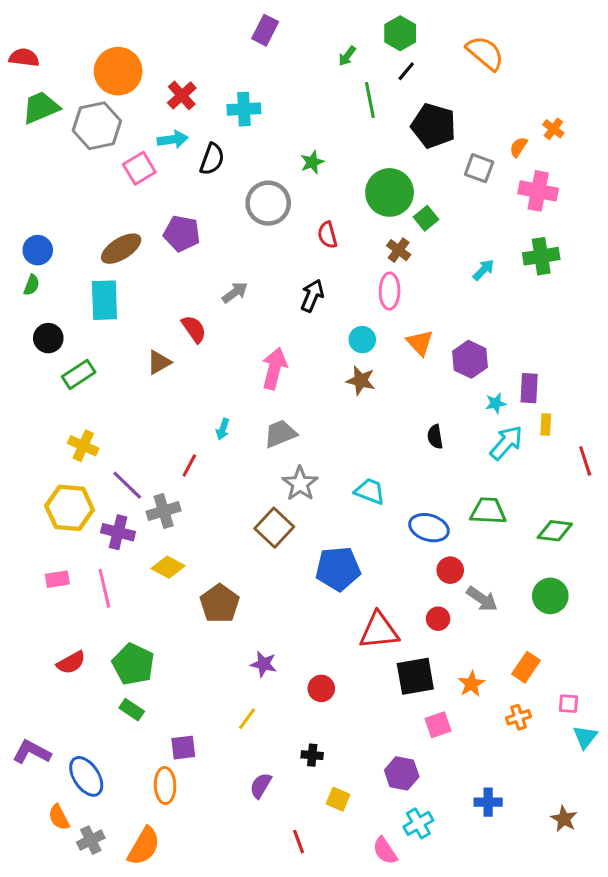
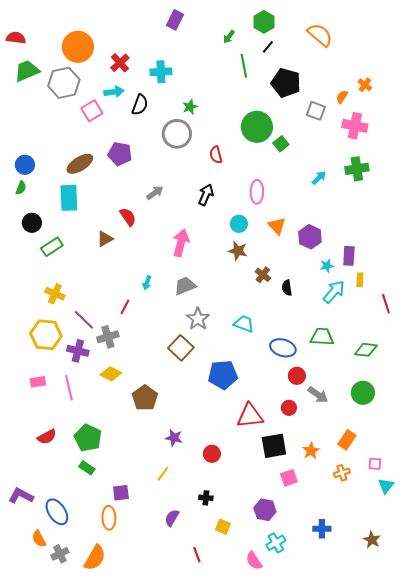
green star: (312, 162) -> (190, 107), moved
brown cross: (399, 250) -> (263, 275), moved

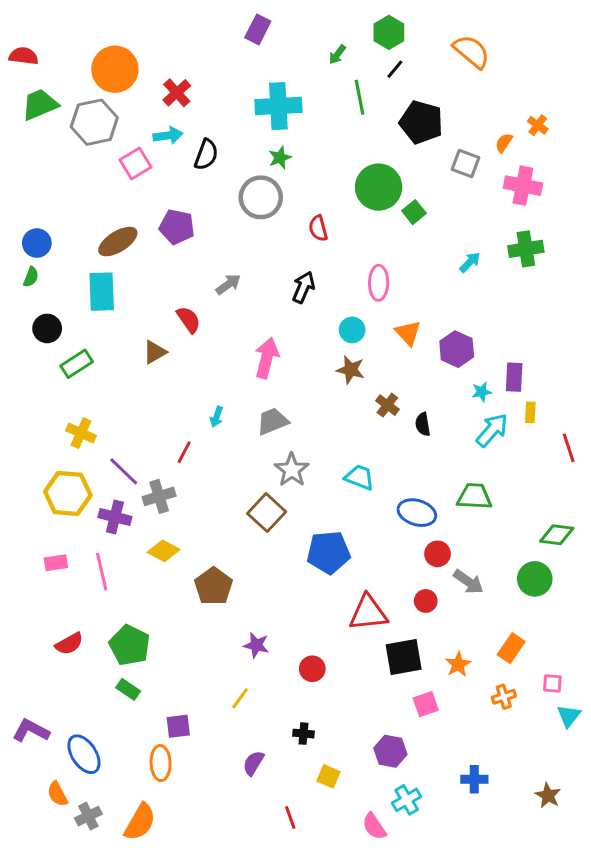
cyan cross: (161, 72) -> (278, 106), moved, size x1.4
green diamond: (366, 350) -> (557, 535), moved

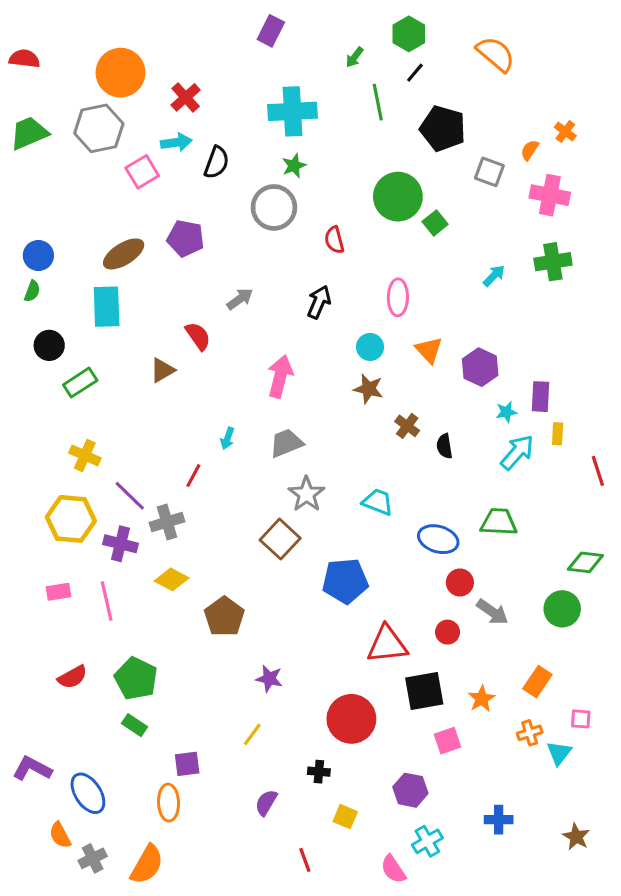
green trapezoid: (40, 105) -> (29, 133), moved
red circle: (312, 669) -> (351, 719), moved, size x1.8
cyan triangle: (569, 716) -> (559, 753), moved

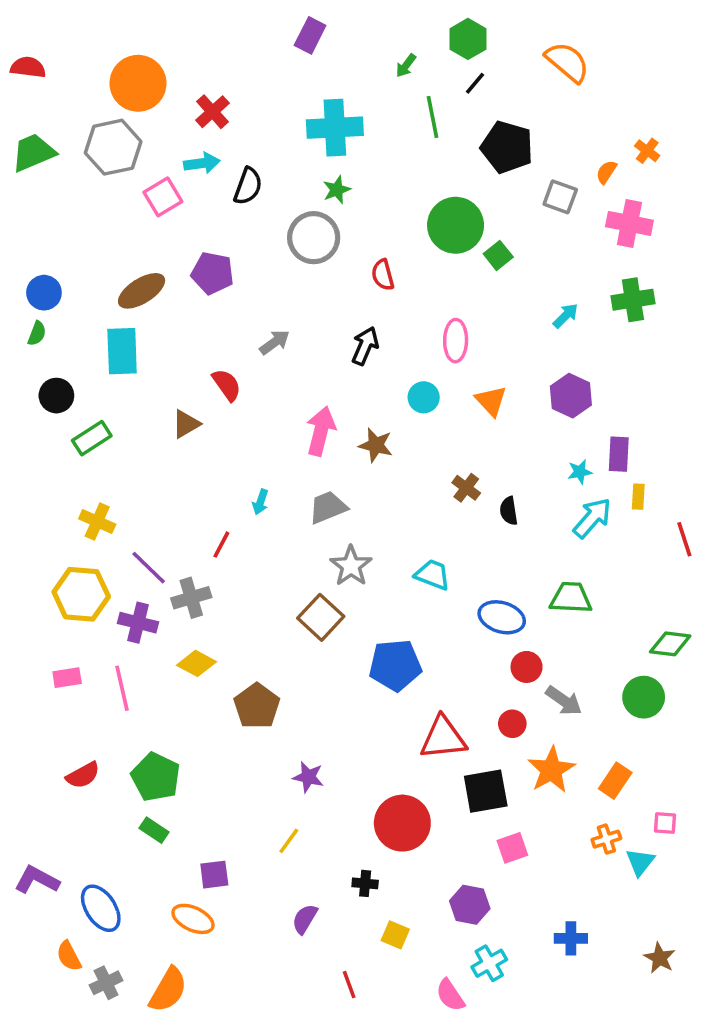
purple hexagon: (480, 367) -> (571, 396), moved
brown star: (368, 389) -> (376, 445), moved
orange star: (482, 699) -> (551, 770), moved, size x1.5
orange ellipse: (169, 803) -> (193, 919), turned -63

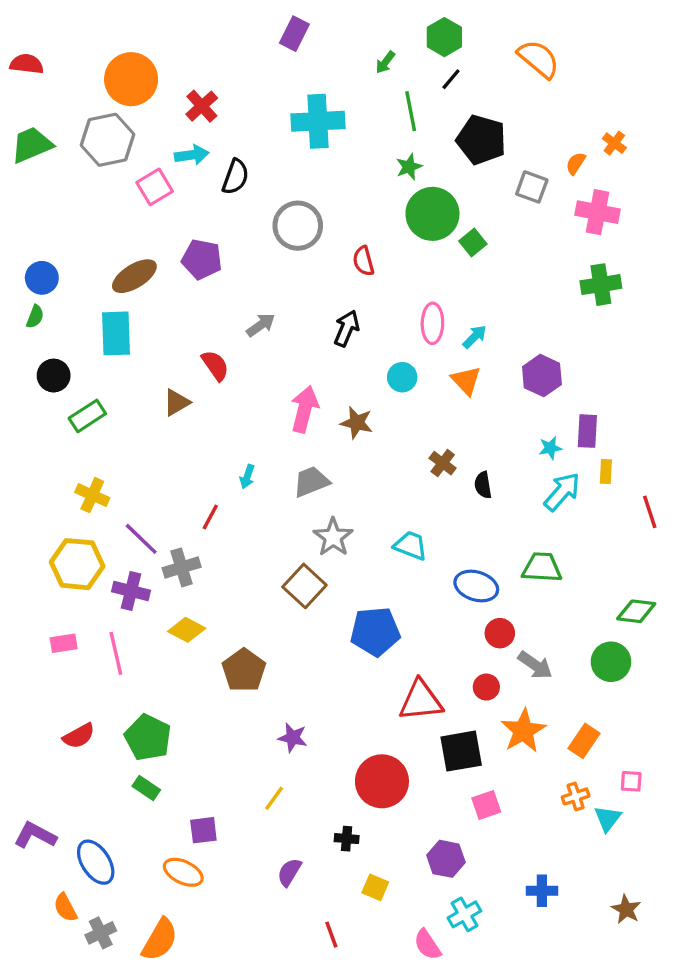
green star: (337, 190) -> (409, 167), moved
cyan arrow: (566, 316) -> (475, 337), moved

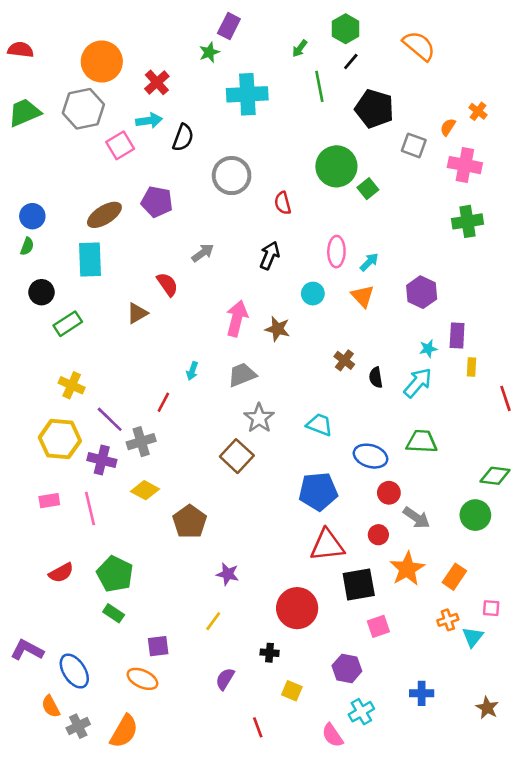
green star: (409, 167) -> (209, 52), moved
cyan arrow: (562, 492) -> (418, 383), moved
blue pentagon: (375, 631) -> (318, 491), moved

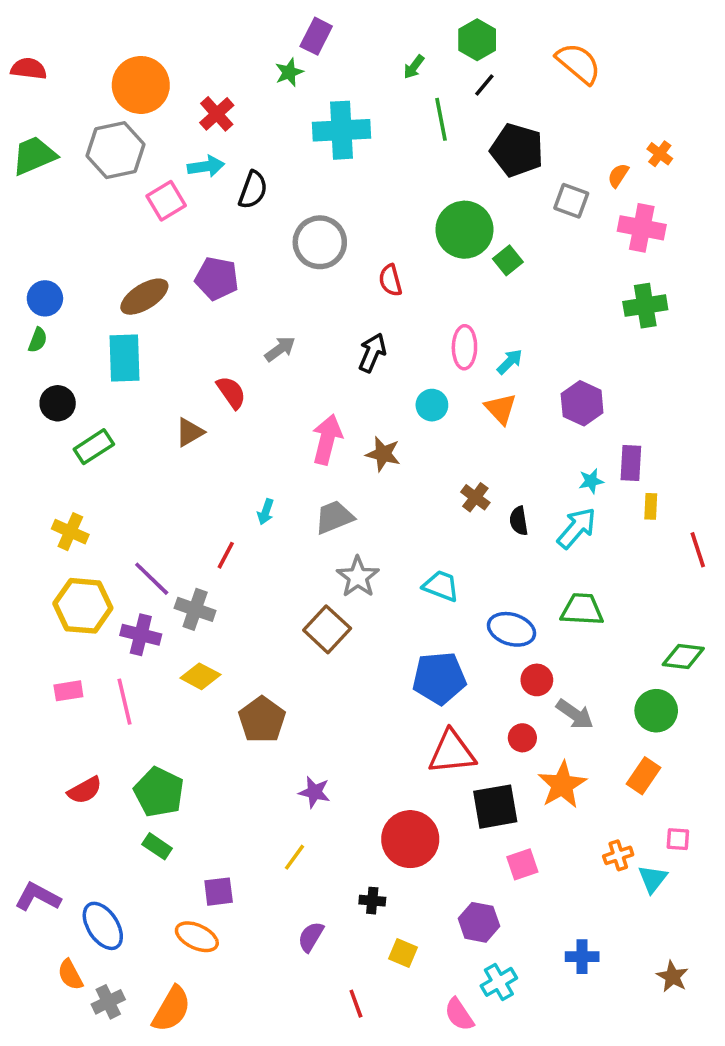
yellow cross: (72, 385) -> (70, 532), moved
gray cross: (141, 442) -> (195, 609), turned 36
orange rectangle: (454, 577) -> (644, 776), moved

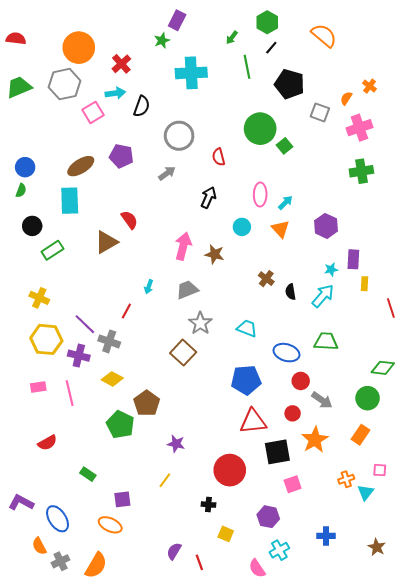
pink cross: (642, 228) -> (359, 128), turned -30
gray arrow: (280, 349) -> (167, 173), moved
brown triangle: (190, 432) -> (106, 242), size x1.4
green pentagon: (159, 792) -> (120, 425), moved
purple semicircle: (311, 937) -> (174, 551), moved

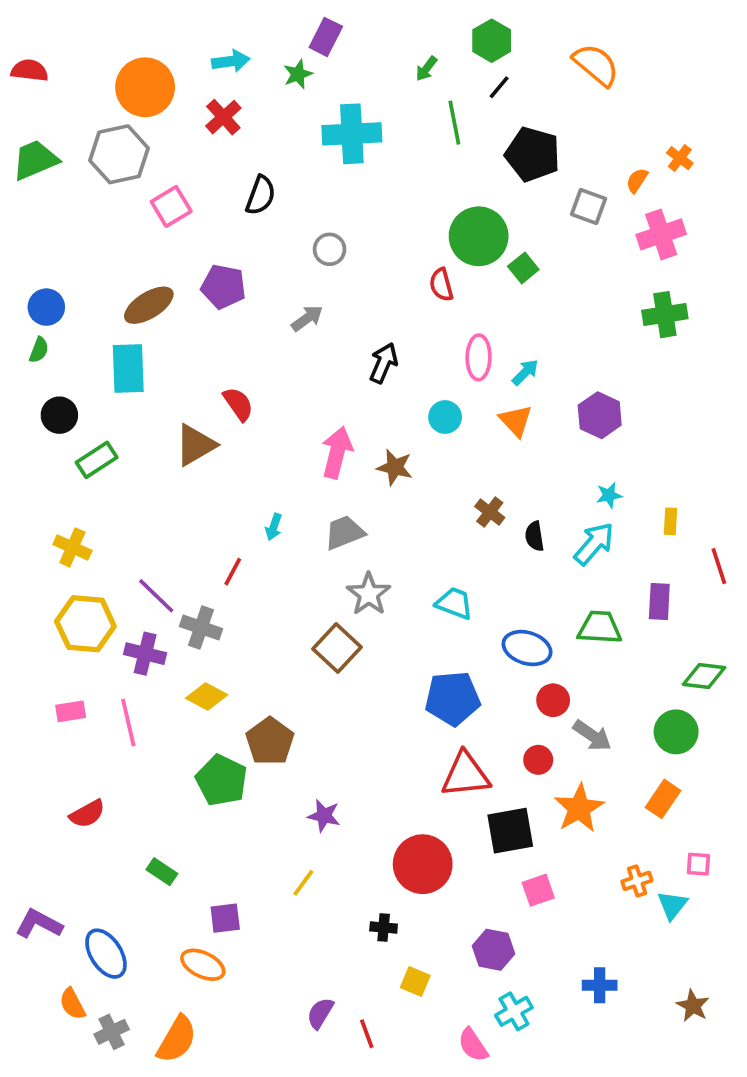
cyan arrow: (115, 93) -> (231, 61), moved
gray circle: (179, 136) -> (330, 249), size x0.6
red semicircle: (219, 157) -> (441, 285), moved
purple rectangle: (353, 259) -> (659, 601), moved

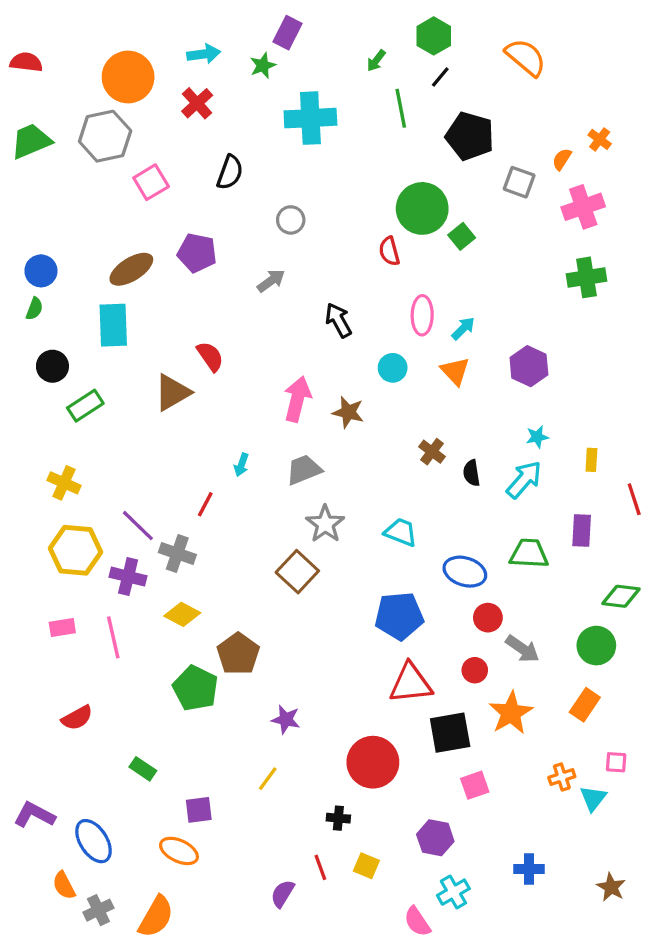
black arrow: (384, 363) -> (338, 320), turned -52
red line: (367, 1034) -> (320, 867), moved

